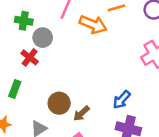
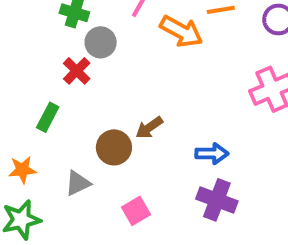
blue arrow: (122, 100) -> (212, 154), turned -138
brown arrow: (81, 113) -> (149, 128), moved

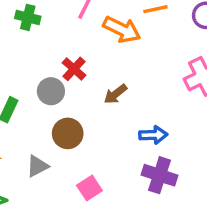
gray circle: (101, 42) -> (51, 91), moved
red cross: (77, 71) -> (74, 69), moved
brown arrow: (149, 128) -> (115, 94), moved

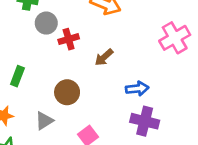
red cross: (74, 69) -> (69, 39), turned 36
gray circle: (51, 91) -> (46, 23), moved

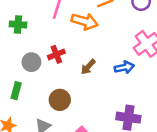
gray circle: (46, 23) -> (31, 62), moved
blue arrow: (137, 89) -> (124, 67), moved

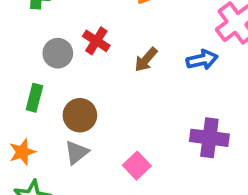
red cross: (56, 54) -> (96, 41), turned -35
brown circle: (60, 100) -> (80, 115), moved

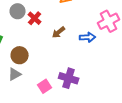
gray circle: (58, 53) -> (18, 11), moved
purple cross: (209, 138) -> (69, 78), moved

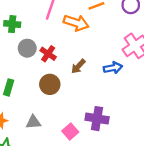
brown circle: (20, 55) -> (50, 84), moved
gray triangle: (15, 74) -> (33, 122), turned 32

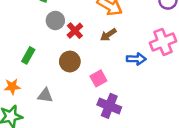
brown arrow: (78, 66) -> (108, 35), moved
pink square: (70, 132) -> (98, 78), moved

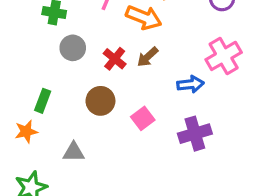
red cross: (75, 31) -> (115, 59), moved
orange star: (12, 87) -> (26, 131), moved
purple cross: (109, 106) -> (195, 134), moved, turned -30

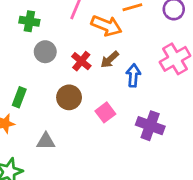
blue arrow: (190, 84) -> (133, 75), moved, turned -80
purple cross: (195, 134) -> (150, 126), turned 36

